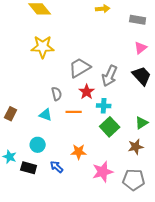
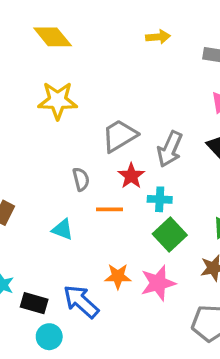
cyan triangle: (46, 115) -> (63, 229), moved
cyan circle: (38, 145) -> (49, 337), moved
blue arrow: (57, 167) -> (81, 301), size x1.6
pink star: (103, 172) -> (158, 283), moved

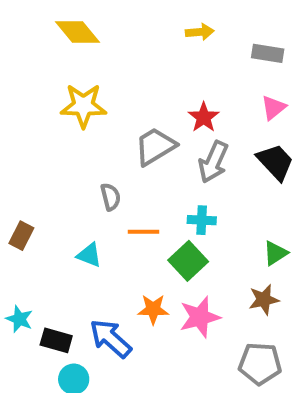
red star: (131, 176) -> (204, 117), moved
green square: (170, 234) -> (188, 261), moved

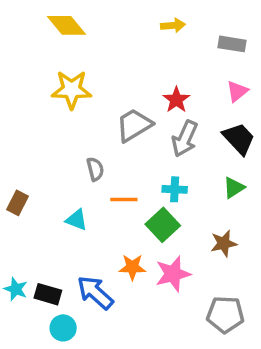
green triangle: (275, 253) -> (234, 188), moved
brown star: (264, 300) -> (224, 243), moved
cyan star: (19, 319) -> (16, 289), moved

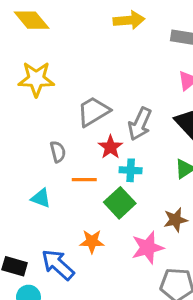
yellow arrow: (173, 25) -> (129, 20), size x1.4
red star: (176, 100) -> (110, 147), moved
pink star: (173, 274) -> (148, 248), moved

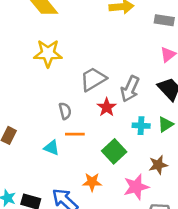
cyan cross: (131, 170) -> (141, 126), moved
orange line: (84, 180) -> (75, 134), moved

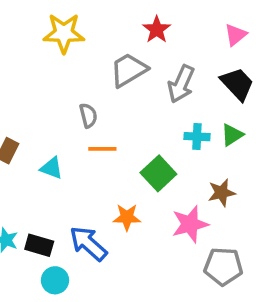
red star: (107, 107) -> (157, 30), moved
cyan triangle: (52, 148) -> (51, 168), moved

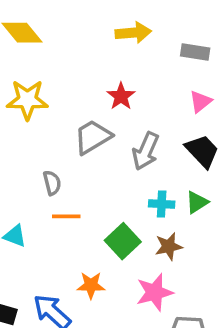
brown star: (222, 193) -> (169, 246), moved

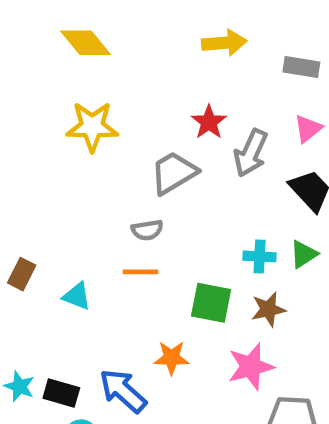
gray arrow: (146, 151) -> (251, 153), moved
gray semicircle: (52, 183) -> (147, 230), moved, turned 95
green square: (123, 241) -> (211, 303), turned -36

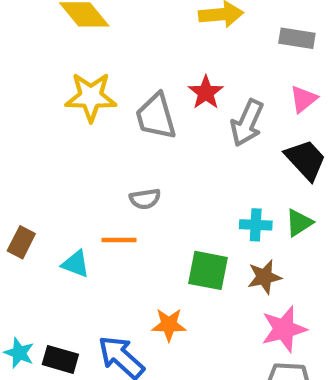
gray trapezoid: (174, 173) -> (156, 116), moved, turned -75
orange line: (141, 272) -> (119, 240), moved
pink star: (251, 367) -> (284, 329), moved

